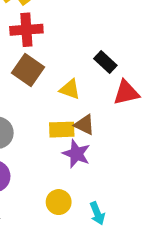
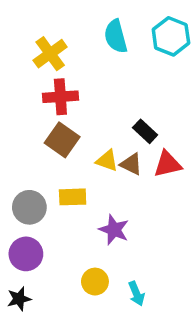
brown triangle: (84, 125) -> (131, 164), moved
yellow rectangle: (62, 130) -> (73, 197), moved

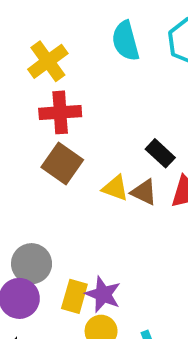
yellow rectangle: (73, 197) -> (74, 296), moved, turned -72
gray circle: (29, 207) -> (32, 264), moved
purple star: (114, 230) -> (103, 294), moved

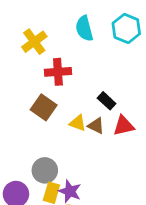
red cross: (60, 112) -> (58, 72), moved
gray circle: (32, 264) -> (45, 170), moved

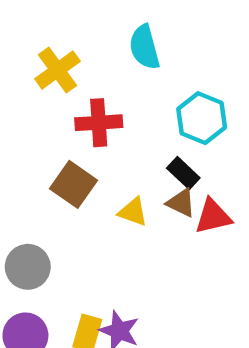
cyan hexagon: (126, 29) -> (202, 118), moved
brown triangle: (96, 126) -> (181, 203), moved
gray circle: (45, 170) -> (28, 267), moved

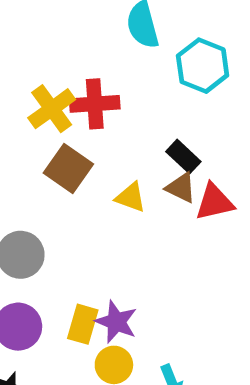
yellow cross: (57, 70) -> (52, 109), moved
cyan hexagon: (202, 118) -> (203, 66), moved

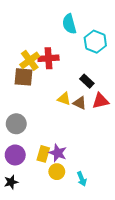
brown square: (68, 169) -> (23, 77), moved, turned -30
brown triangle: (181, 188) -> (80, 103), moved

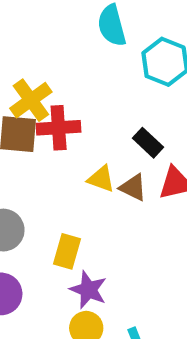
red cross: (48, 58) -> (59, 128), moved
yellow rectangle: (43, 154) -> (67, 251), moved

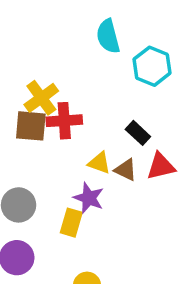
purple star: (88, 290) -> (89, 198), moved

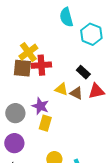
purple star: (89, 198) -> (40, 106), moved

